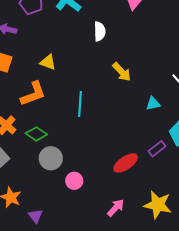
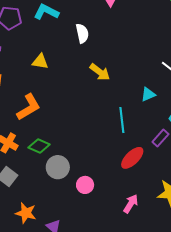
yellow triangle: (48, 62) -> (40, 62), moved
yellow arrow: (122, 72) -> (100, 72), moved
cyan line: (80, 104) -> (122, 120), moved

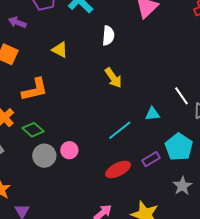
cyan line: (122, 120) -> (120, 130), turned 40
pink circle: (85, 185) -> (69, 150), moved

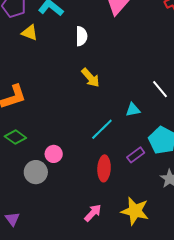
yellow triangle: (60, 50) -> (30, 33), moved
gray circle: (44, 156) -> (36, 172), moved
red ellipse: (118, 169) -> (104, 168), turned -55

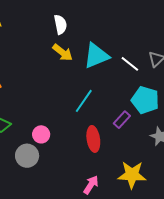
white semicircle: (81, 36) -> (60, 24), moved
white line: (160, 89) -> (130, 64), moved
cyan triangle: (133, 110) -> (96, 56), moved, size x1.8

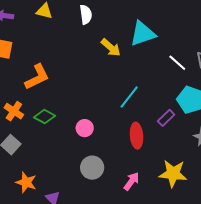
white semicircle: (60, 24) -> (86, 15), moved
cyan triangle: (96, 56) -> (143, 34), moved
gray circle: (27, 156) -> (92, 168), moved

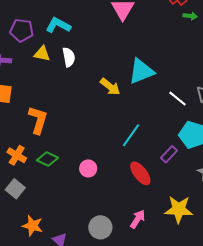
white semicircle: (86, 15) -> (69, 57), moved
orange L-shape: (37, 77) -> (38, 120), turned -44
red ellipse: (137, 136) -> (140, 173), turned -30
gray circle: (92, 168) -> (100, 227), moved

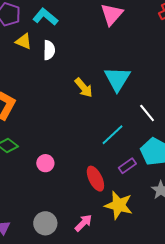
cyan triangle: (141, 71) -> (117, 79), turned -48
cyan line: (131, 135) -> (112, 135), moved
yellow star: (179, 209) -> (119, 205), moved

